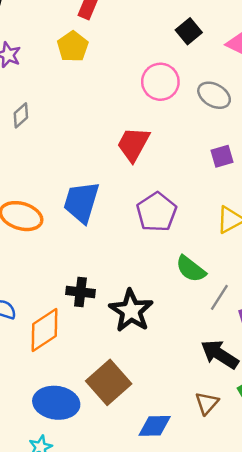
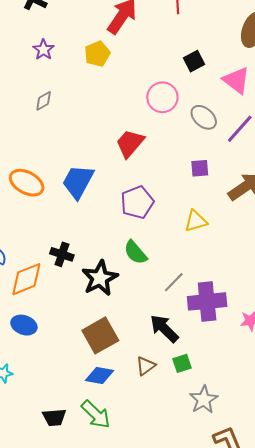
green semicircle: (191, 269) -> (135, 252), moved
brown square: (109, 382) -> (100, 335), moved
blue ellipse: (56, 403) -> (24, 325), moved, size x0.7

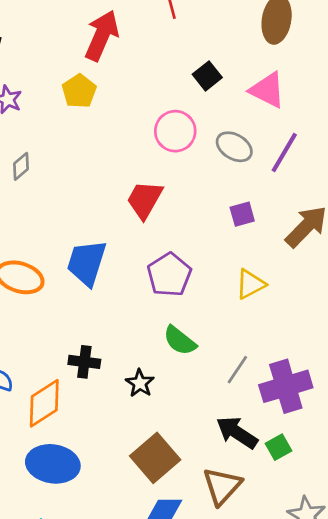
black star: (100, 278) -> (140, 383), size x0.6
blue ellipse: (24, 325) -> (53, 464), size x1.5
green square: (182, 363) -> (278, 447), moved
brown triangle: (146, 366) -> (222, 486), size x1.5

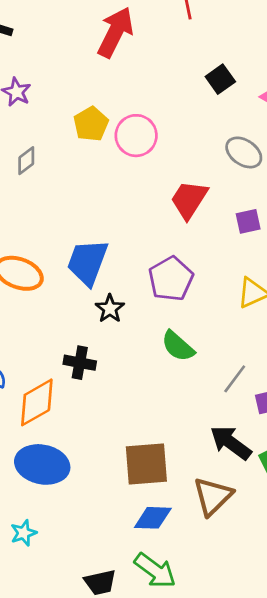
yellow pentagon: (79, 91) -> (91, 124), moved
pink circle: (175, 131) -> (136, 136), moved
red trapezoid: (145, 200) -> (189, 200), moved
black star: (140, 383) -> (110, 309), moved
brown square: (155, 458) -> (146, 464), turned 33

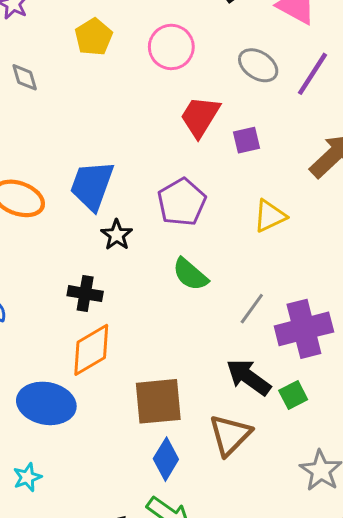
pink circle: (136, 136) -> (171, 47), moved
gray diamond: (26, 161) -> (25, 77), turned -68
purple square: (248, 221) -> (246, 140), moved
orange diamond: (37, 402) -> (91, 350), moved
blue diamond: (153, 518) -> (166, 459), turned -60

